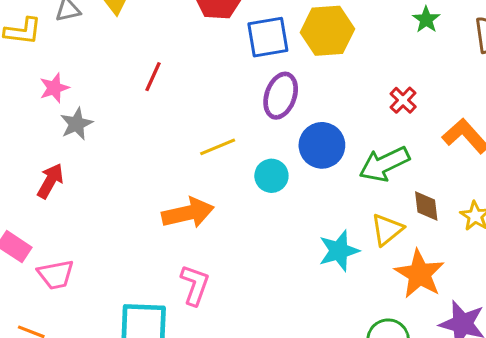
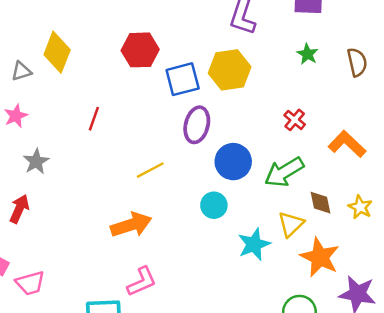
pink star: (54, 88) -> (16, 116), moved
cyan circle: (271, 176) -> (214, 205), moved
pink L-shape: (195, 285) -> (142, 282), turned 52

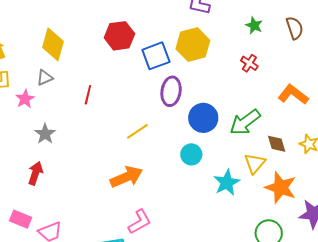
gray triangle: (21, 71) -> (45, 78), moved
red cross: (295, 120) -> (249, 63), moved

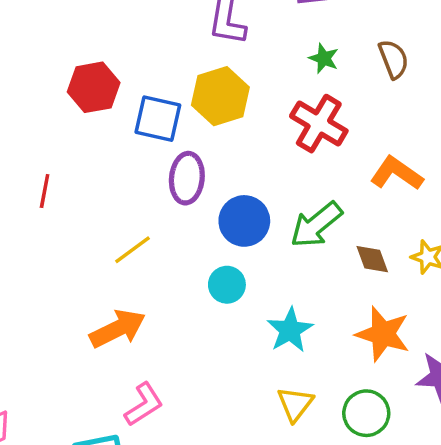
blue square: (156, 56) -> (158, 119), turned 36
red cross: (249, 63) -> (319, 124), size x1.8
yellow triangle: (255, 163) -> (295, 404), moved

